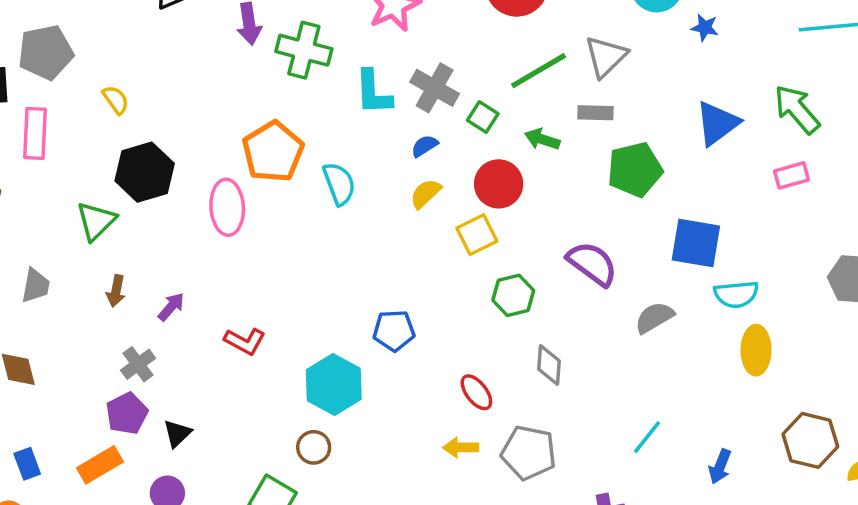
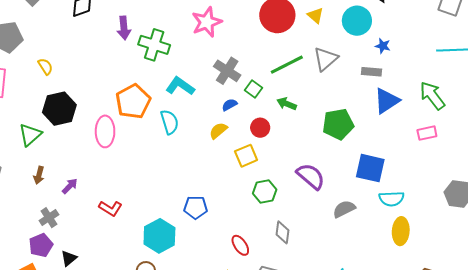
cyan L-shape: (373, 92) -> (180, 86), moved, turned 124
gray rectangle: (595, 113) -> (372, 72), moved
blue semicircle: (425, 146) -> (229, 105), moved
red circle: (499, 184) -> (260, 128), size x0.7

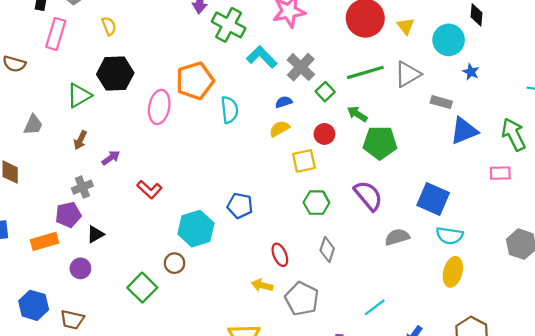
gray rectangle: (372, 72) -> (441, 102), moved
cyan L-shape: (180, 86) -> (262, 57), moved
blue semicircle: (229, 105) -> (284, 102), moved
green pentagon: (338, 124) -> (380, 143), moved

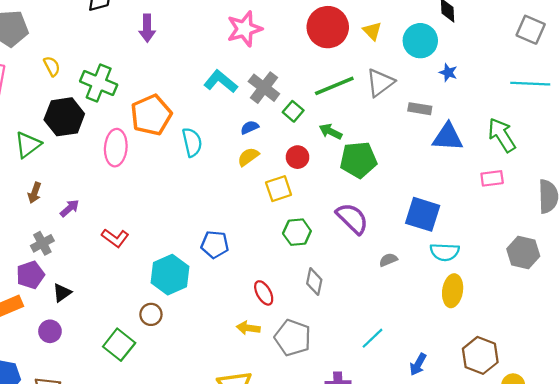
green cross: (229, 25) -> (99, 83), moved
blue triangle: (464, 131) -> (448, 137), turned 32
gray semicircle: (397, 237) -> (388, 260), size x0.7

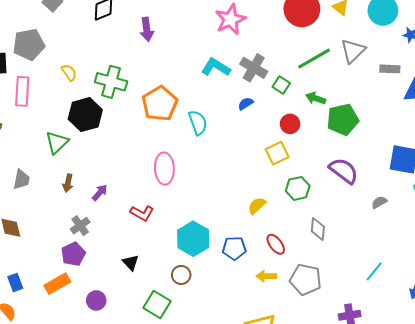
pink ellipse: (116, 148) -> (164, 169), moved
yellow semicircle: (248, 157) -> (257, 206), moved
blue pentagon: (215, 244) -> (234, 248), moved
black triangle: (62, 293) -> (131, 263), moved, turned -30

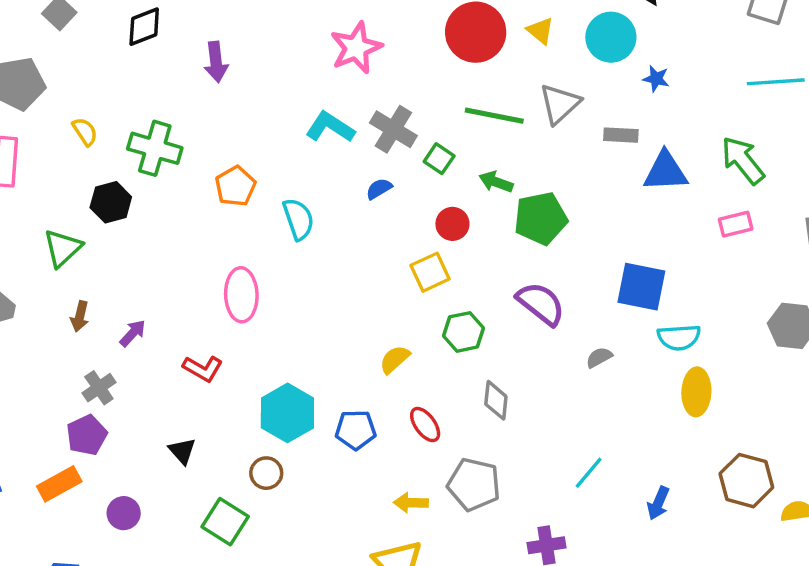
green line: (314, 59) -> (494, 116), turned 40
orange pentagon: (160, 104) -> (235, 186), size x0.7
black hexagon: (85, 115) -> (111, 202), size x0.7
yellow arrow: (266, 276) -> (411, 503), moved

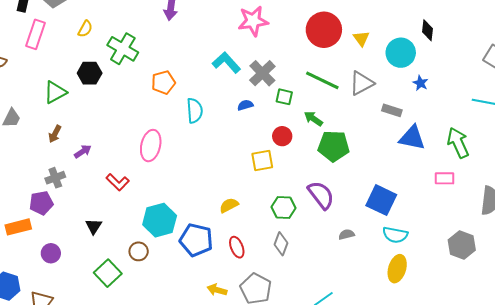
yellow semicircle: (85, 132) -> (85, 29), turned 48
green square: (439, 159) -> (284, 97), turned -36
green hexagon: (463, 332) -> (283, 208), moved
blue pentagon: (356, 430) -> (196, 240), size x1.4

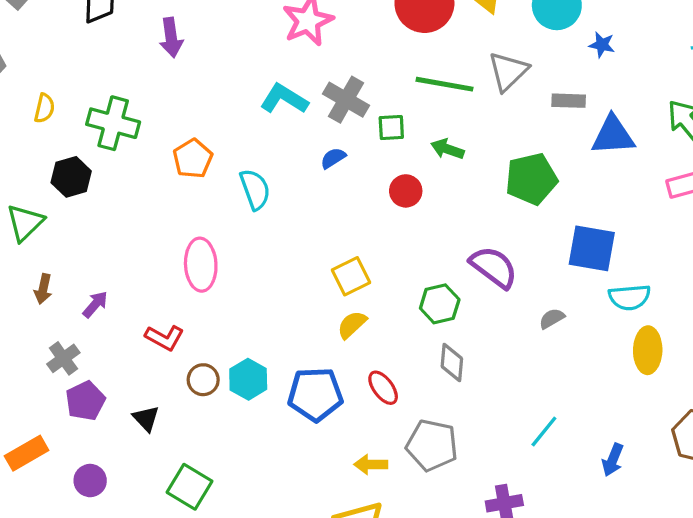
green pentagon: (334, 146) -> (531, 179), moved
yellow square: (262, 161) -> (351, 276), moved
purple pentagon: (41, 203) -> (85, 401), moved
cyan hexagon: (160, 220) -> (248, 379), size x0.7
brown circle: (139, 251) -> (203, 380), moved

